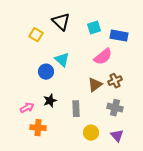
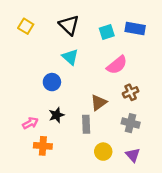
yellow square: (36, 35) -> (26, 26), moved
blue rectangle: (119, 36) -> (135, 28), moved
cyan triangle: (62, 60) -> (70, 57), moved
brown triangle: (95, 85) -> (99, 103), moved

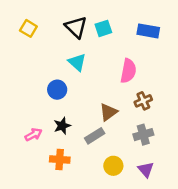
cyan square: (107, 32) -> (103, 28), moved
pink semicircle: (117, 65) -> (128, 71), turned -40
gray cross: (131, 123) -> (143, 135), turned -30
gray rectangle: (86, 124) -> (95, 136), turned 60
orange cross: (43, 146) -> (60, 160), moved

